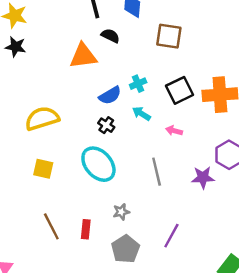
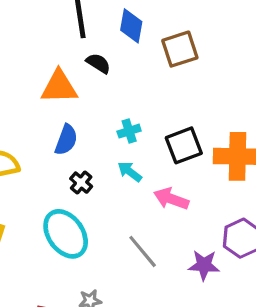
brown square: (169, 36) -> (180, 49), moved, turned -32
blue semicircle: (110, 95) -> (66, 140), moved, turned -45
pink arrow: (174, 131) -> (171, 199), size x1.5
gray line: (157, 172) -> (143, 251), turned -32

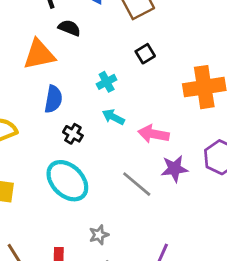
black square: (184, 145) -> (145, 54), moved, size x0.6
purple star: (204, 265) -> (174, 169), moved

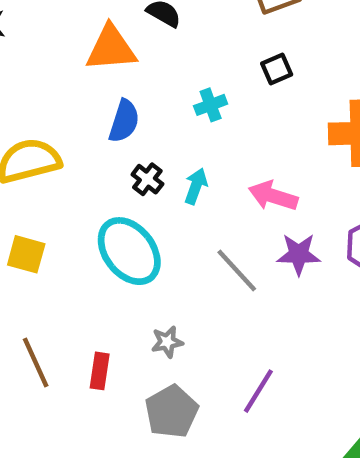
cyan arrow: (113, 117) -> (196, 186), moved, turned 75

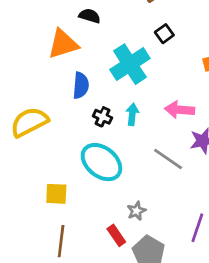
cyan cross: (211, 105) -> (130, 64), size x2.0
yellow square: (26, 254) -> (56, 194), moved
brown line: (36, 362) -> (61, 241), turned 44
red rectangle: (100, 371) -> (116, 235), moved, turned -30

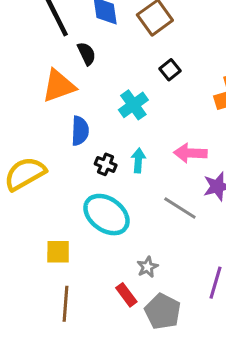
black semicircle: (90, 16) -> (87, 54), turned 50
cyan cross: (130, 64) -> (133, 105), size x0.7

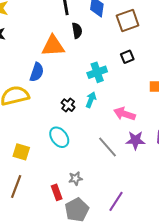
blue semicircle: (80, 131) -> (37, 72), moved
cyan arrow: (138, 160) -> (91, 100), moved
cyan ellipse: (106, 215) -> (59, 137), size x0.7

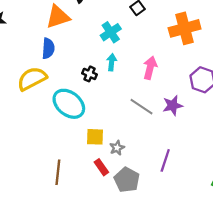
pink arrow: (124, 114) -> (150, 68), turned 100
cyan ellipse: (59, 137) -> (69, 104), moved, size x1.4
purple star: (135, 140) -> (173, 106), moved
yellow square: (21, 152) -> (95, 137), moved

